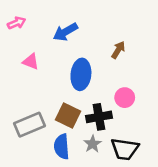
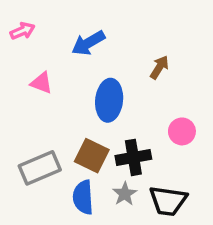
pink circle: (125, 98) -> (182, 131), moved

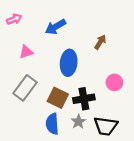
pink triangle: (41, 83) -> (26, 52), turned -40
gray rectangle: (40, 168) -> (25, 88), moved, turned -30

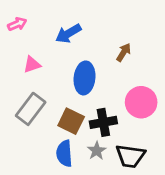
pink circle: (114, 82) -> (141, 102), size x1.5

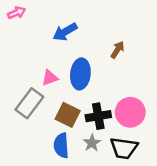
pink arrow: (17, 24) -> (17, 13), moved
pink triangle: (32, 64) -> (50, 78), moved
pink circle: (141, 102) -> (130, 112), moved

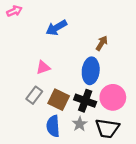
blue ellipse: (80, 74) -> (91, 71), moved
gray rectangle: (29, 103) -> (34, 95), moved, size x0.7
black cross: (98, 116) -> (85, 101), turned 30

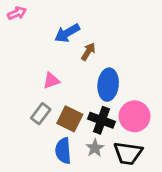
brown arrow: (102, 43) -> (88, 52), moved

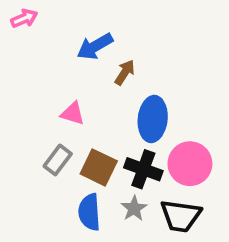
pink triangle: (51, 81) -> (73, 113), turned 36

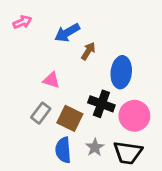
pink arrow: (24, 18) -> (22, 22), moved
blue ellipse: (153, 119) -> (121, 72), moved
black cross: (143, 169) -> (101, 104), moved

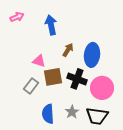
blue arrow: (67, 33) -> (51, 25), turned 108
brown arrow: (88, 51) -> (68, 50), moved
brown square: (70, 118) -> (53, 77), moved, turned -36

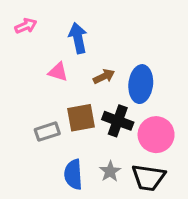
brown arrow: (68, 50) -> (104, 76), turned 32
pink triangle: (39, 61) -> (58, 72), moved
gray rectangle: (31, 86) -> (47, 132), turned 35

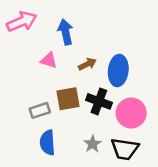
pink arrow: (26, 26) -> (22, 22), size x1.6
blue semicircle: (73, 174) -> (47, 143), moved

